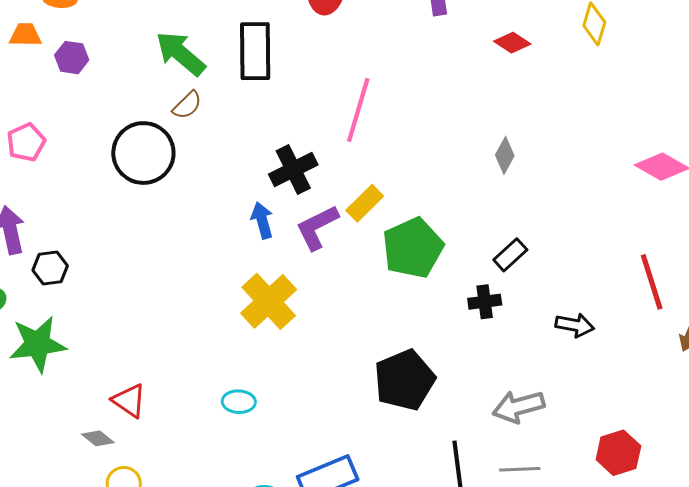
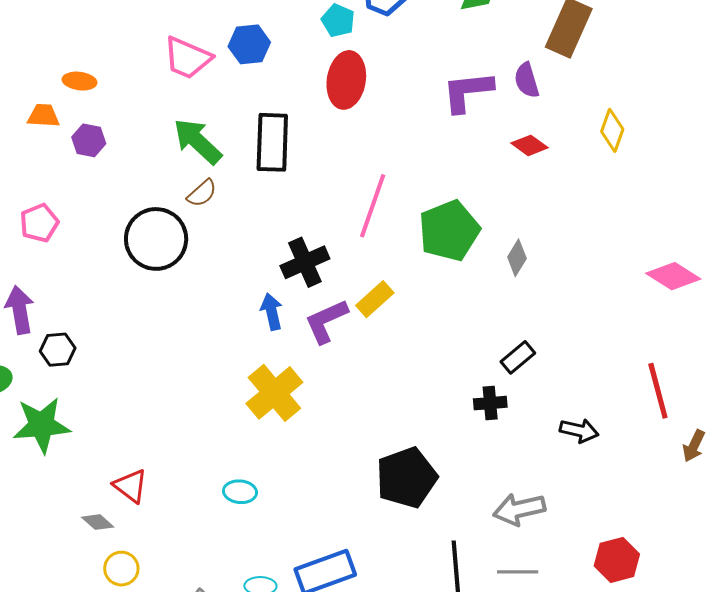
green pentagon: (413, 248) -> (449, 231), moved

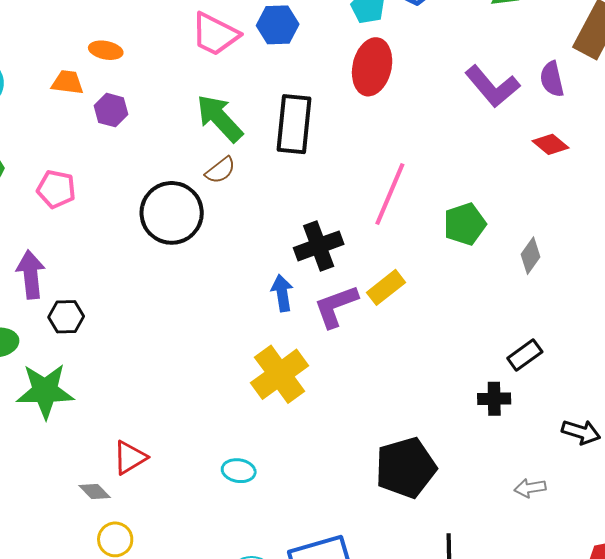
purple L-shape: (468, 91) -> (492, 86), turned -128
pink pentagon: (39, 223) -> (56, 189), turned 30
green pentagon: (449, 231) -> (465, 224), size x0.7
red triangle: (131, 486) -> (130, 458), turned 48
gray arrow: (519, 509) -> (530, 488), moved, size x0.6

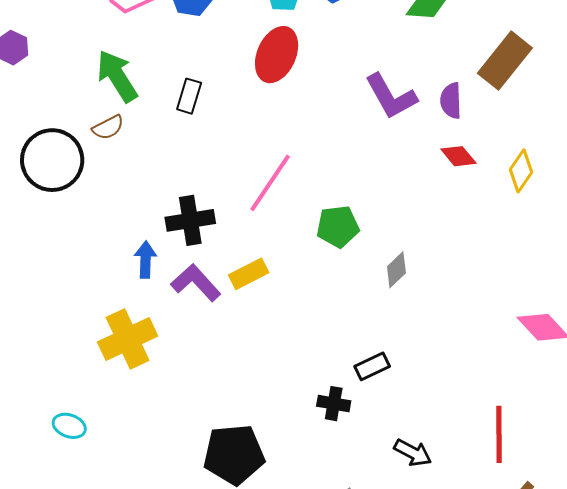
black rectangle: (294, 124) -> (189, 96), size x0.6
red diamond: (550, 144) -> (458, 156), moved
purple L-shape: (336, 306) -> (196, 283), turned 57

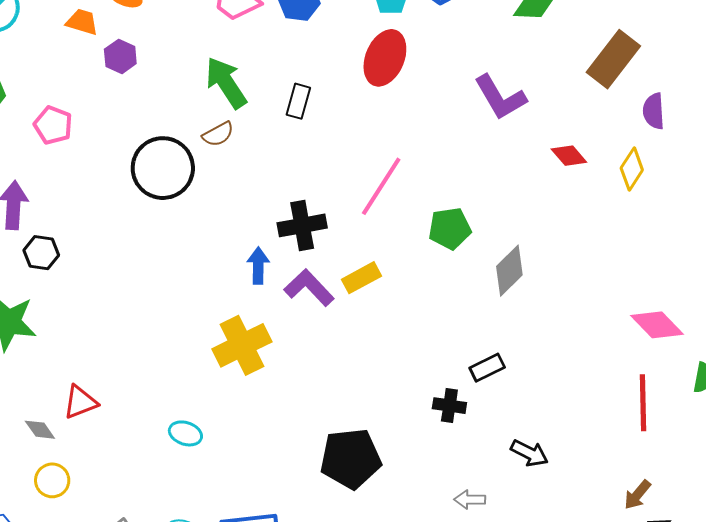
purple semicircle: (451, 101) -> (654, 111), moved
gray diamond: (396, 270) -> (509, 271), size x1.4
red line: (499, 434) -> (643, 403), moved

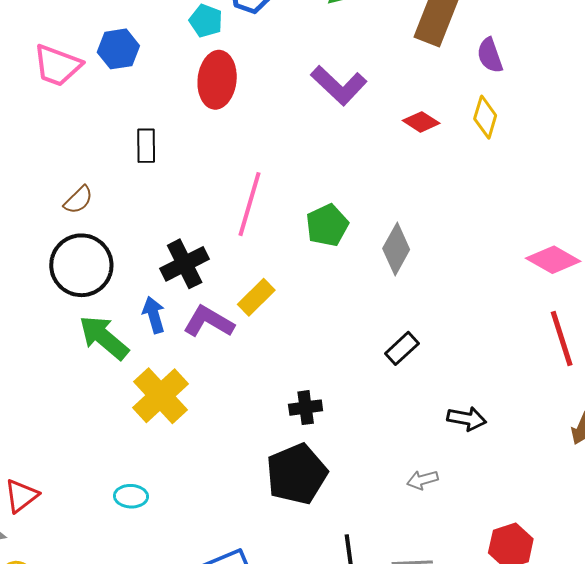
green arrow: (226, 83) -> (104, 338), moved
black circle: (163, 168) -> (81, 265), moved
black cross: (449, 406) -> (306, 408), moved

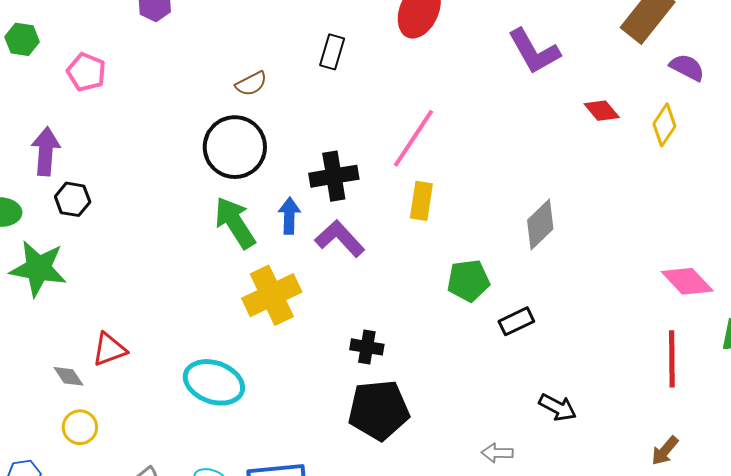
purple semicircle: (490, 55) -> (687, 67), turned 120
green pentagon: (327, 225) -> (468, 281), moved
yellow rectangle: (256, 297) -> (421, 201), moved, turned -54
black cross: (306, 408) -> (367, 347), moved
cyan ellipse: (131, 496) -> (214, 382), size x1.8

